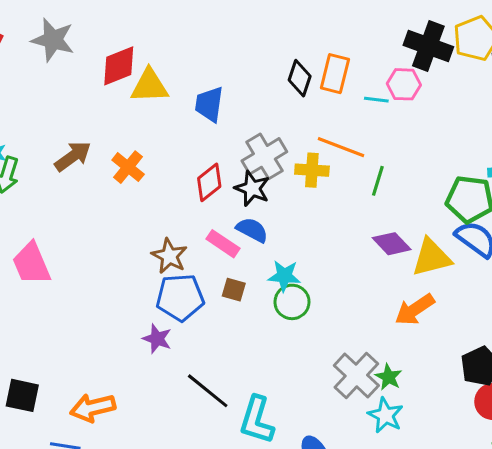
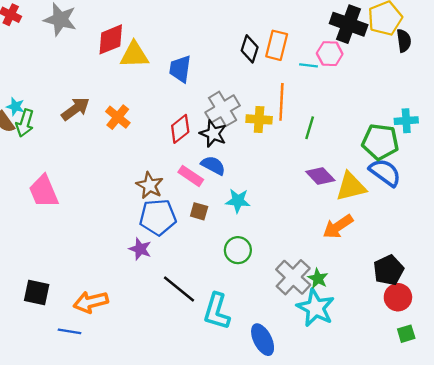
orange line: (341, 147) -> (281, 102), turned 72
green circle: (292, 302) -> (238, 250), moved
cyan star: (385, 415) -> (316, 308), size x1.4

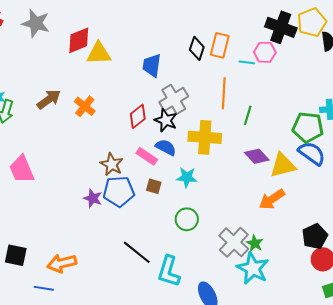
blue trapezoid: (180, 69) -> (152, 65), moved
yellow cross: (259, 119) -> (205, 137), moved, size x1.5
purple star: (140, 249) -> (93, 198), moved

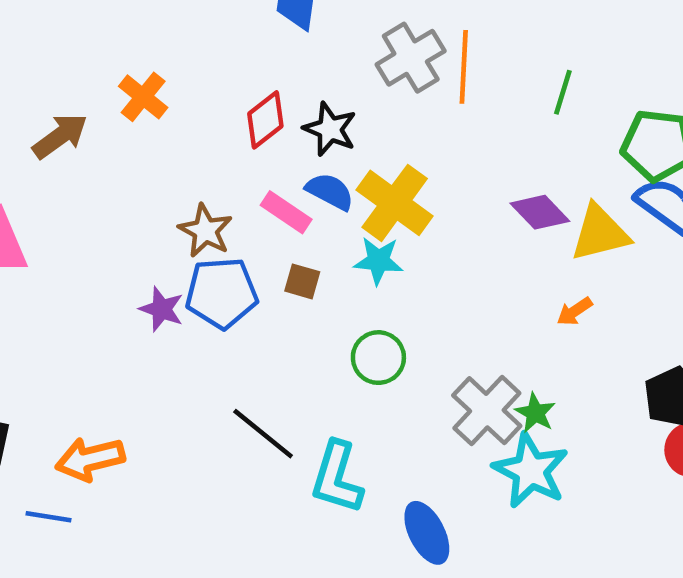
brown arrow: (49, 99) -> (60, 136), moved
gray cross: (174, 99) -> (411, 58), moved
green line: (248, 115) -> (563, 92), moved
yellow cross: (205, 137) -> (395, 203), moved, turned 32
orange arrow: (272, 199) -> (574, 311), size x0.6

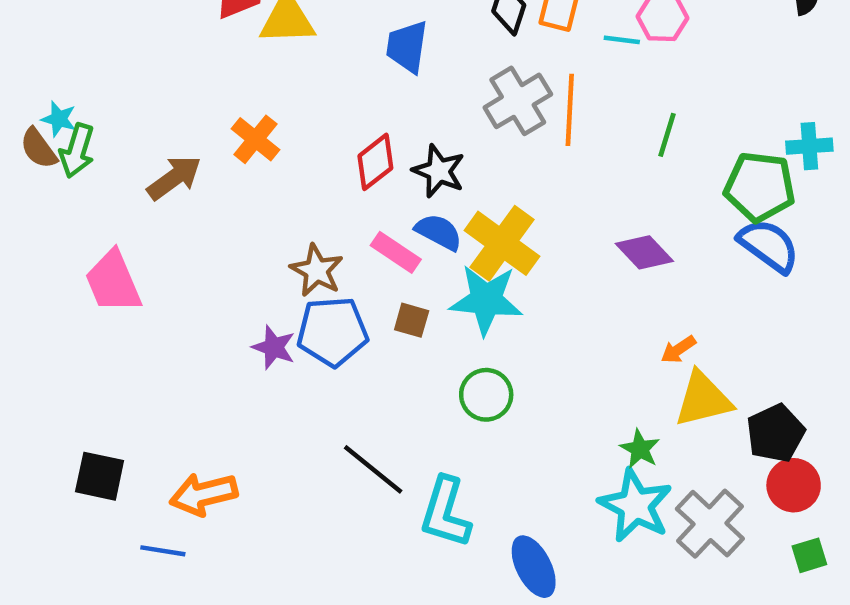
yellow triangle: (600, 233) -> (703, 399), moved
cyan star: (378, 261) -> (486, 300), size x1.5
gray cross: (487, 411) -> (710, 524), moved

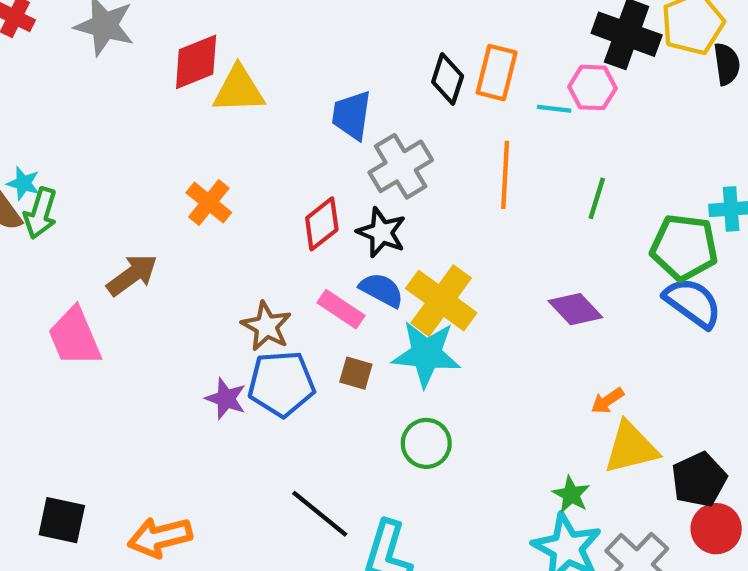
gray cross: (518, 101) -> (401, 166), moved
brown arrow: (174, 178) -> (132, 275), moved

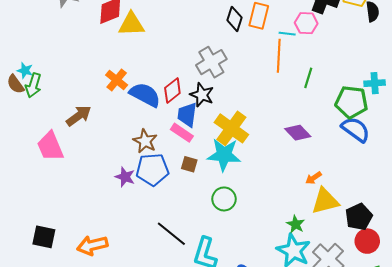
blue trapezoid: (352, 115) -> (187, 115), moved
orange line: (505, 175) -> (279, 56), moved
blue semicircle: (381, 290) -> (145, 95), moved, size x1.4

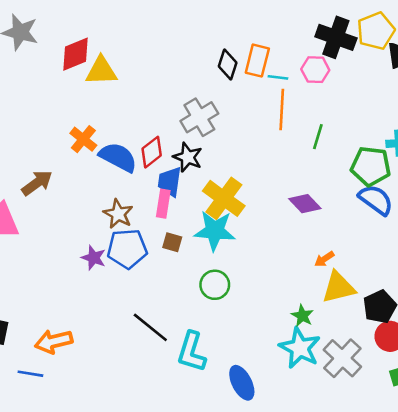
cyan line: (287, 34) -> (278, 77), moved
pink rectangle: (182, 133) -> (163, 204), turned 65

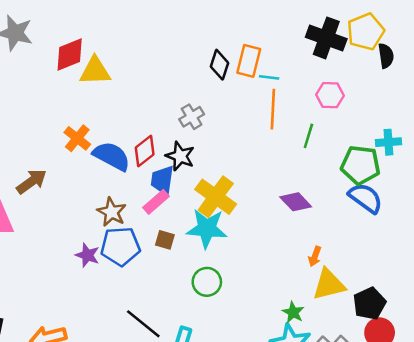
pink hexagon: (315, 70) -> (330, 95), moved
gray cross: (199, 117) -> (192, 117), size x0.7
pink rectangle: (163, 204) -> (156, 202), turned 40
orange arrow: (324, 259) -> (315, 256), turned -36

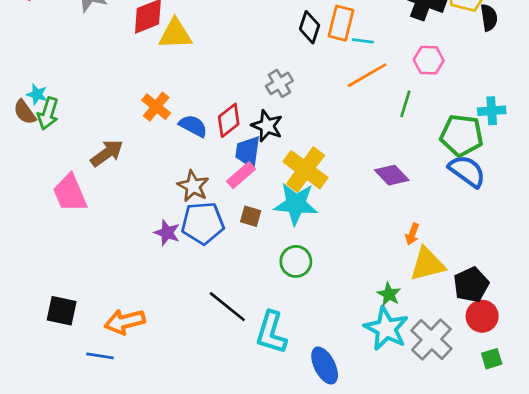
orange line: (273, 109) -> (367, 75), turned 57
blue semicircle: (112, 156) -> (193, 126), size x0.7

